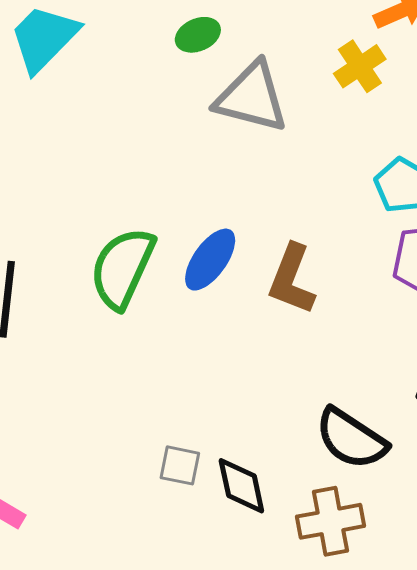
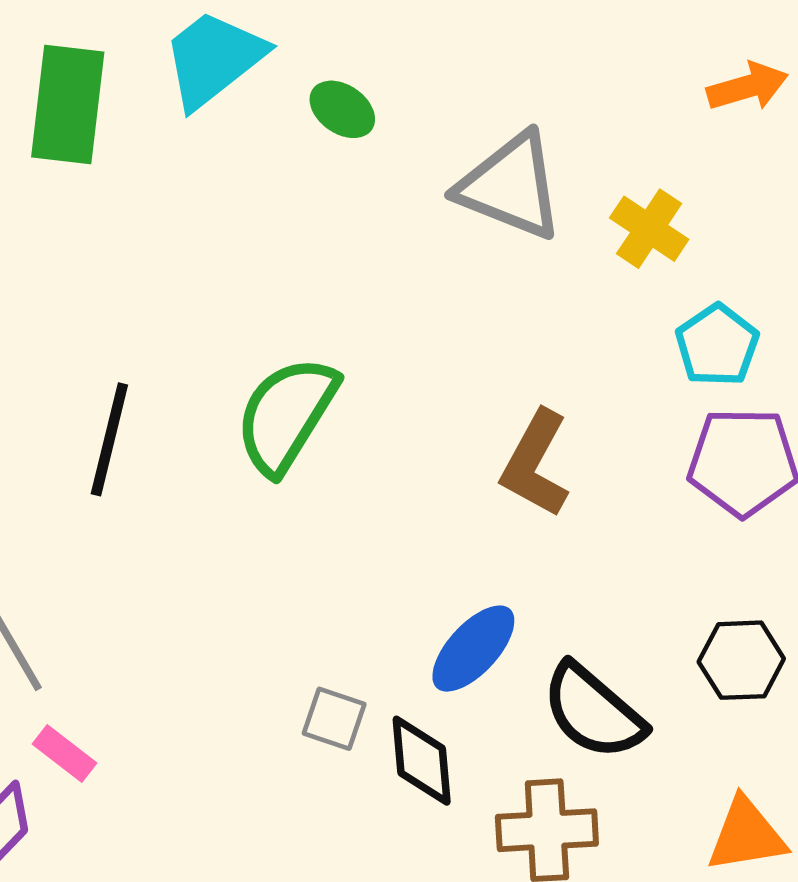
green ellipse: (198, 35) -> (342, 109), moved, turned 51
yellow cross: (360, 66) -> (649, 229), moved, turned -30
blue ellipse: (210, 260) -> (473, 649), moved

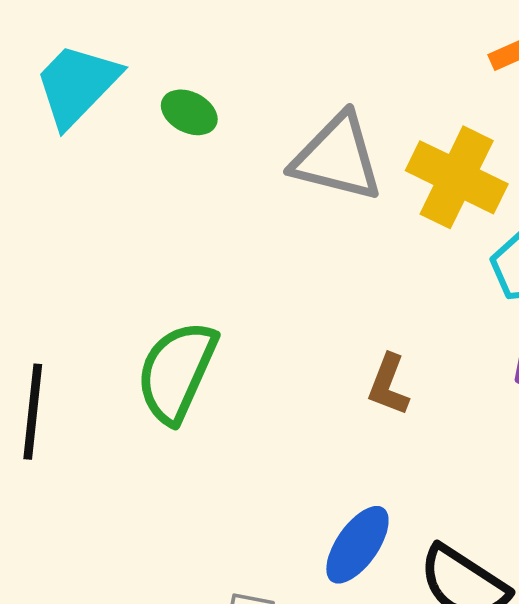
yellow cross: (649, 229) -> (457, 177), size x1.5
brown L-shape: (535, 464) -> (388, 385), size x0.7

